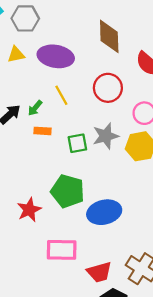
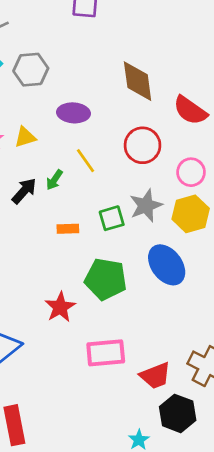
yellow triangle: (16, 55) -> (25, 137), moved
purple ellipse: (56, 56) -> (73, 113), size x0.7
orange rectangle: (43, 131) -> (68, 229), moved
blue ellipse: (104, 212) -> (167, 265), moved, turned 72

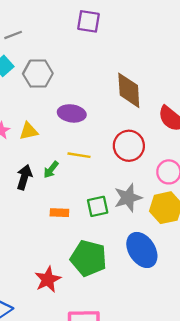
yellow line: (86, 161) -> (79, 155), turned -50
black arrow: (24, 191) -> (24, 177), turned -30

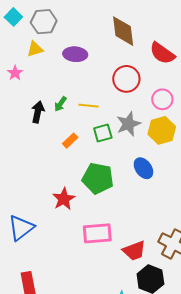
yellow triangle: (29, 131) -> (35, 49), moved
yellow line: (79, 155) -> (89, 106), moved
orange rectangle: (59, 213) -> (70, 141), turned -42
blue ellipse: (142, 250) -> (143, 168), size x0.7

